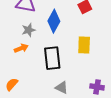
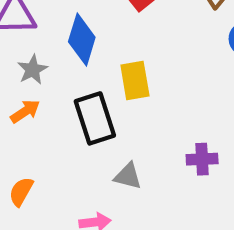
yellow rectangle: (84, 45) -> (135, 80), moved

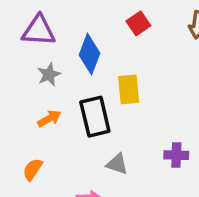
orange arrow: (25, 111) -> (49, 119), moved

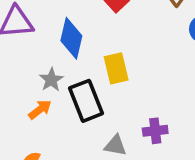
gray star: (49, 75) -> (51, 80), moved
purple cross: (176, 155) -> (155, 131), moved

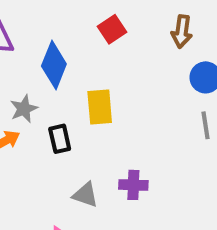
black rectangle: (86, 101) -> (60, 139), size x0.6

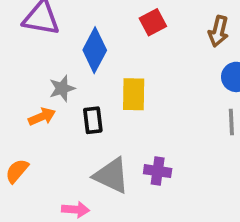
gray triangle: (85, 195) -> (112, 176), size x1.5

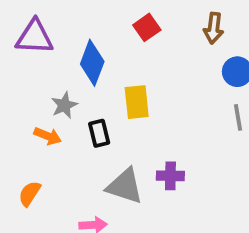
orange arrow: (42, 117) -> (48, 136), turned 52

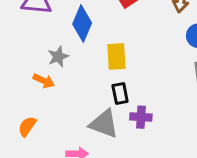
black rectangle: (99, 133) -> (120, 93), moved

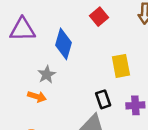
yellow rectangle: (116, 57) -> (121, 66), moved
purple cross: (141, 117) -> (135, 105), moved

